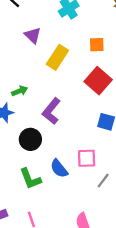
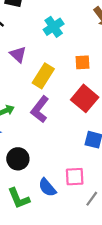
purple L-shape: (51, 111) -> (40, 109), moved

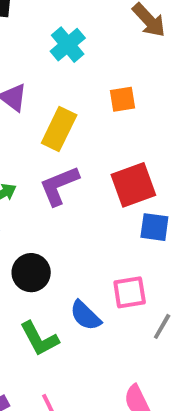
red square: (85, 98) -> (133, 185), moved, turned 36
purple L-shape: (40, 109) -> (59, 186), turned 36

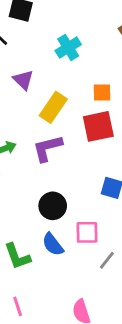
red square: (133, 185) -> (98, 126), moved
black circle: (31, 273) -> (53, 206), moved

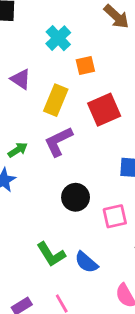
orange square: (102, 93) -> (85, 66), moved
blue semicircle: (53, 244) -> (86, 262), moved

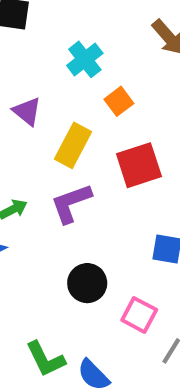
orange square: (85, 66) -> (119, 101), turned -30
pink square: (115, 216) -> (139, 315), turned 35

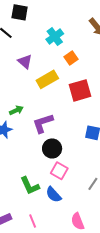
yellow rectangle: (73, 145) -> (47, 79), turned 30
purple L-shape: (71, 203) -> (43, 123), moved
pink square: (139, 315) -> (59, 171), moved

